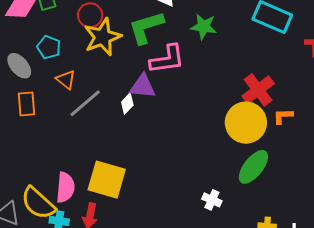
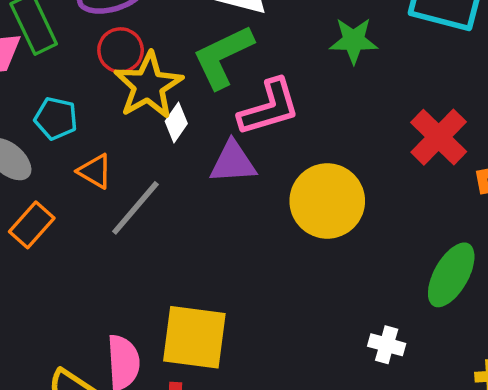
green star: (204, 27) -> (354, 41), moved
orange rectangle: (27, 104) -> (32, 225), turned 55
white diamond: (127, 104) -> (176, 122), moved
yellow circle: (246, 123) -> (327, 201), moved

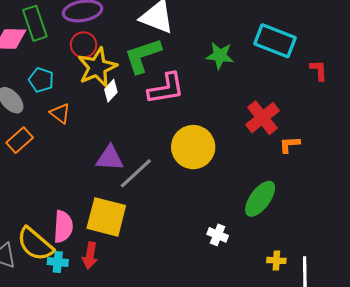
purple triangle: (233, 162) -> (110, 158), moved
gray line: (135, 208) -> (136, 173), moved

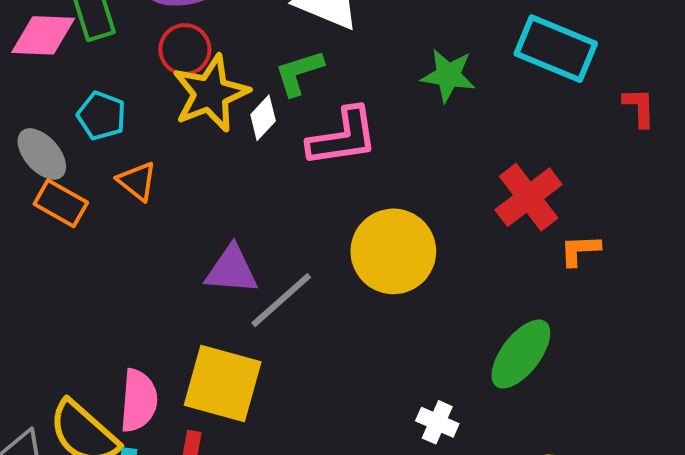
green L-shape: (143, 56) -> (299, 73), size x0.7
white diamond: (111, 91) -> (263, 118), moved
orange rectangle: (20, 140) -> (61, 203), moved, turned 70

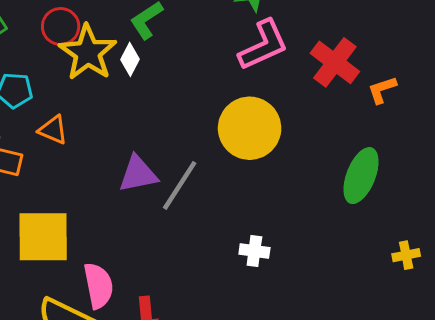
pink L-shape: (343, 137) -> (263, 45), moved
yellow square: (223, 384) -> (43, 237), moved
white cross: (437, 422) -> (254, 251), moved

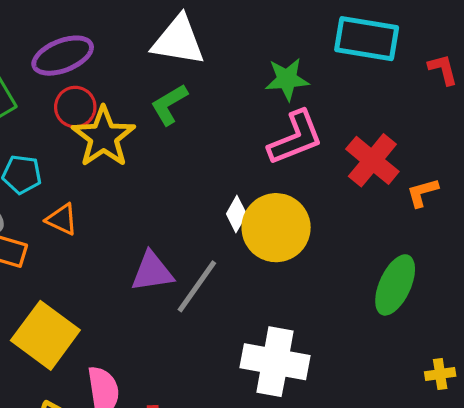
white diamond: (130, 59) -> (236, 214), moved
yellow square: (43, 237) -> (45, 335), turned 34
white cross: (254, 251) -> (275, 362), size x2.0

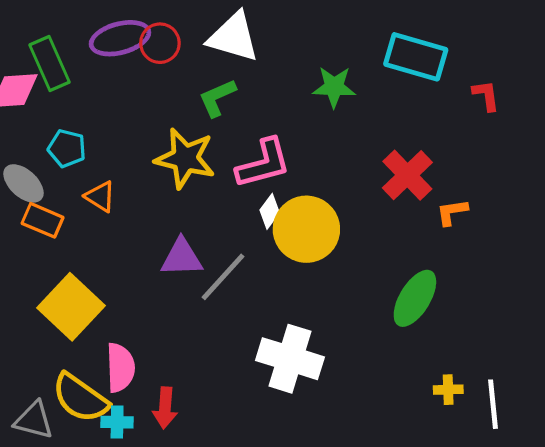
red circle: (75, 107) -> (160, 43), moved
yellow star: (103, 137) -> (185, 158), moved, turned -30
pink L-shape: (295, 138) -> (263, 163), moved

